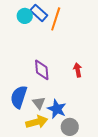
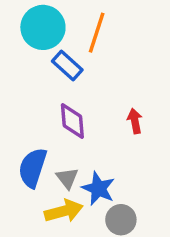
blue rectangle: (39, 13) -> (67, 66), moved
cyan circle: (25, 16) -> (43, 27), size x1.6

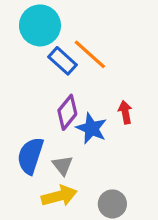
orange line: (97, 33) -> (90, 54), moved, turned -66
purple diamond: (72, 121) -> (67, 112), turned 44
blue star: (98, 189) -> (91, 128), moved

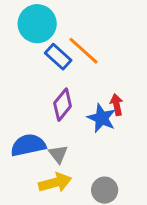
blue star: (91, 128) -> (102, 118), moved
blue semicircle: (30, 156) -> (28, 145), turned 60

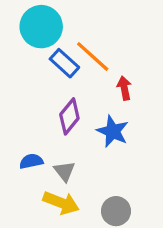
red arrow: (117, 105) -> (124, 88), moved
blue semicircle: (28, 145) -> (31, 161), size x0.6
yellow arrow: (55, 183) -> (61, 203), turned 36

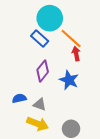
cyan circle: (41, 27) -> (50, 18), moved
orange line: (93, 57) -> (71, 38), moved
gray triangle: (64, 171) -> (40, 104), turned -32

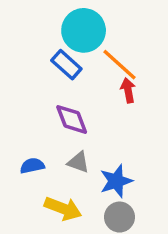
purple diamond: (43, 71) -> (72, 119), turned -60
blue star: (69, 80) -> (116, 181), moved, turned 30
gray triangle: (40, 104) -> (78, 162), moved

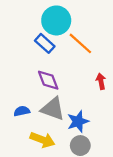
red arrow: (128, 90) -> (101, 81), moved
gray triangle: (78, 162) -> (53, 109), size x1.6

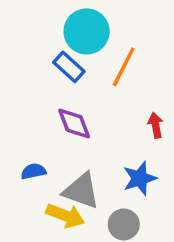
orange line: (80, 43) -> (124, 67), turned 75
gray triangle: (53, 109) -> (81, 191), moved
blue star: (78, 121) -> (140, 178), moved

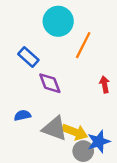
blue rectangle: (69, 67) -> (28, 57), moved
blue star: (140, 178) -> (99, 142), moved
yellow arrow: (65, 216) -> (75, 132), moved

